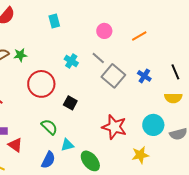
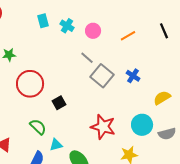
cyan cross: (71, 61) -> (67, 26), moved
black line: (175, 72) -> (164, 31), moved
yellow semicircle: (173, 98) -> (162, 98), turned 150
black square: (70, 103) -> (59, 103), turned 32

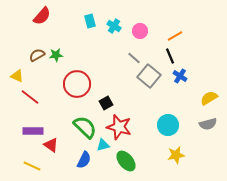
black line: (164, 31) -> (170, 56), moved
cyan circle: (142, 125) -> (168, 125), moved
green semicircle: (38, 127) -> (85, 127), size x1.4
red star: (103, 127) -> (119, 127), moved
gray semicircle: (167, 134) -> (208, 124), moved

